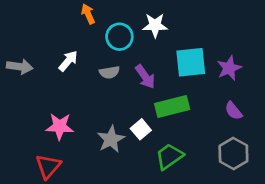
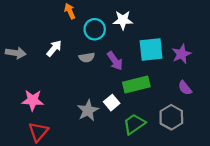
pink star: (60, 126) -> (33, 100), moved
gray hexagon: (233, 154) -> (171, 117), moved

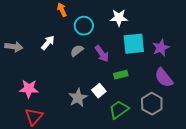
white star: (123, 20) -> (119, 18), moved
gray semicircle: (87, 57) -> (77, 51), turned 152
green rectangle: (136, 84) -> (121, 75), size x0.6
purple semicircle: (185, 88) -> (164, 78), size x1.5

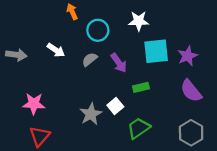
white arrow: (48, 43) -> (56, 50), turned 84
gray hexagon: (152, 104) -> (191, 133), moved

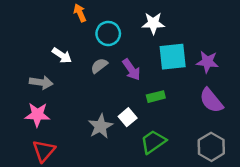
gray arrow: (16, 55) -> (41, 82), moved
purple star: (188, 56) -> (207, 62), turned 30

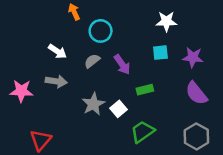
white star: (153, 23) -> (166, 21), moved
cyan square: (173, 57) -> (160, 53), size x0.6
gray arrow: (41, 82) -> (56, 81), moved
pink star: (37, 115) -> (21, 91), moved
gray star: (100, 126) -> (93, 104), moved

